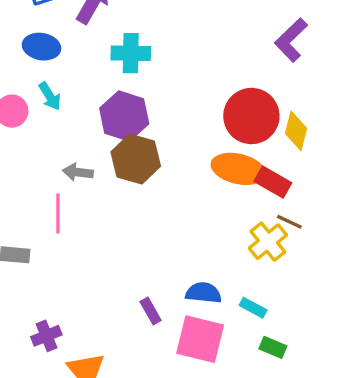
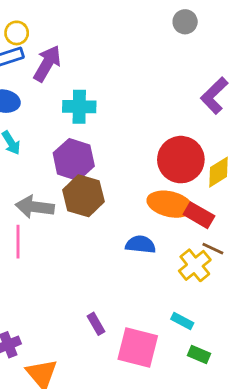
yellow diamond: (296, 131) -> (218, 172), turned 44
gray arrow: (78, 172) -> (35, 207), size x1.5
blue semicircle: (203, 293) -> (141, 244), moved

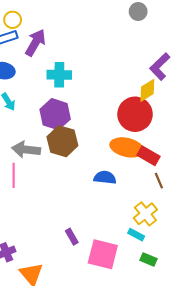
yellow diamond: (218, 172) -> (147, 90), moved
brown line: (213, 249) -> (159, 181), turned 42
yellow cross: (195, 265) -> (145, 214), moved

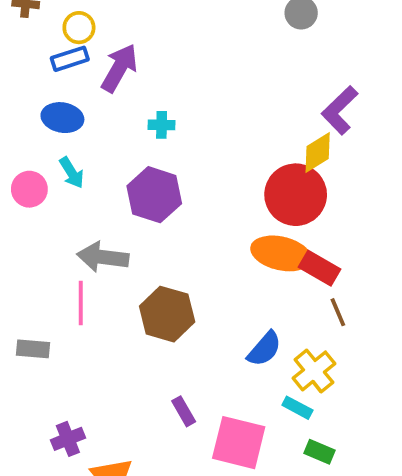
cyan cross: (59, 75) -> (162, 125), size x0.6
brown hexagon: (62, 141) -> (167, 314), moved
blue semicircle: (105, 178) -> (264, 349), moved, turned 125

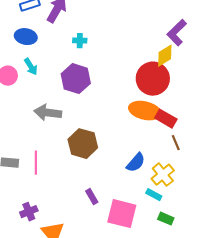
pink line: (81, 303) -> (36, 163), moved

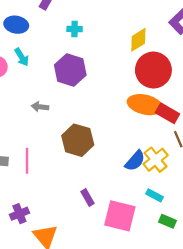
yellow diamond: (165, 56) -> (138, 40), moved
gray arrow: (48, 113) -> (40, 107), size x0.6
yellow cross: (163, 175) -> (156, 160), moved

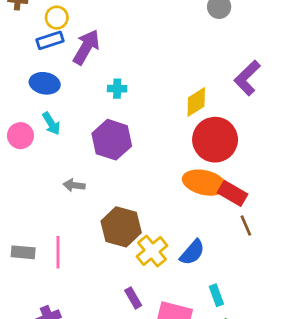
yellow cross: (156, 160) -> (152, 251), moved
cyan rectangle: (154, 195) -> (216, 295), turned 42

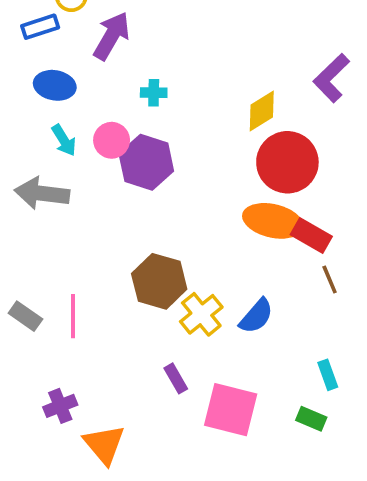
blue rectangle: (50, 40) -> (40, 27), moved
pink circle: (20, 136) -> (112, 140), moved
gray arrow: (74, 185) -> (42, 193), moved, size x1.8
gray rectangle: (23, 252) -> (25, 316), turned 30
cyan rectangle: (216, 295) -> (328, 375), moved

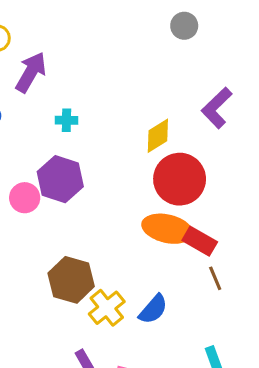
pink circle: (112, 140) -> (25, 198), moved

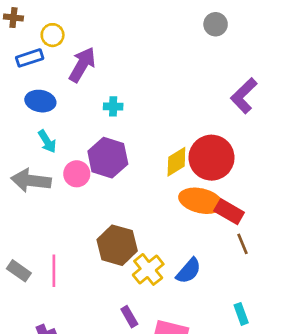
yellow diamond: (158, 136) -> (176, 162), moved

